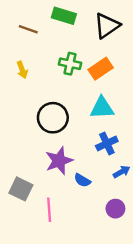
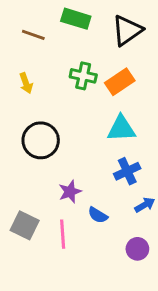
black circle: (53, 118) -> (41, 140), moved
purple star: (59, 161) -> (70, 192), size x0.7
pink line: (49, 210) -> (63, 234), moved

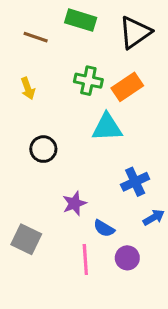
cyan triangle: (121, 129) -> (107, 127), moved
black circle: (41, 140) -> (43, 149), size x0.7
pink line: (63, 234) -> (85, 259), moved
purple circle: (137, 249) -> (127, 258), moved

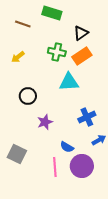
black triangle: (135, 32) -> (81, 33), moved, size x0.7
yellow arrow: (28, 88) -> (18, 57), turned 72
purple star: (74, 203) -> (45, 122), moved
purple circle: (127, 258) -> (82, 166), size x1.5

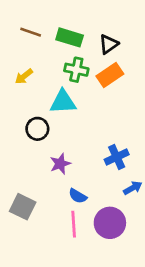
green rectangle: (52, 13) -> (70, 37), moved
cyan triangle: (69, 82) -> (63, 102), moved
blue semicircle: (67, 147) -> (78, 196), moved

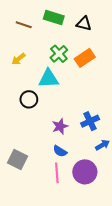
green rectangle: (70, 37) -> (54, 17), moved
black triangle: (109, 44) -> (84, 24), moved, turned 49
green cross: (76, 70) -> (59, 54), turned 36
purple star: (60, 164) -> (60, 126), moved

